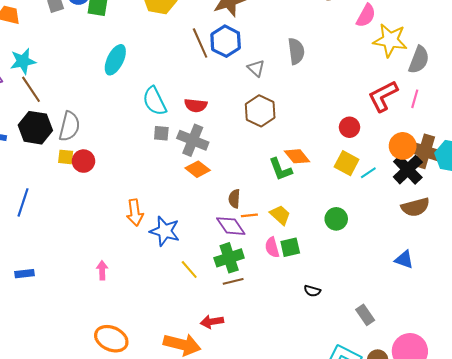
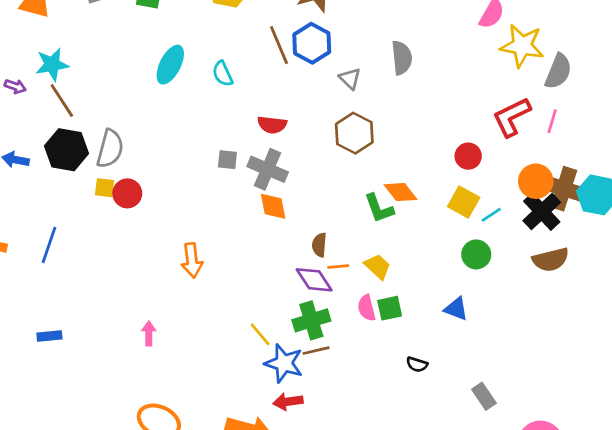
cyan semicircle: (155, 101) -> (223, 74), moved, size x0.7
orange diamond: (198, 169) -> (273, 206), turned 40
green circle: (336, 219) -> (476, 254), moved
blue star: (165, 231) -> (284, 363), moved
blue triangle: (404, 260) -> (456, 309), moved

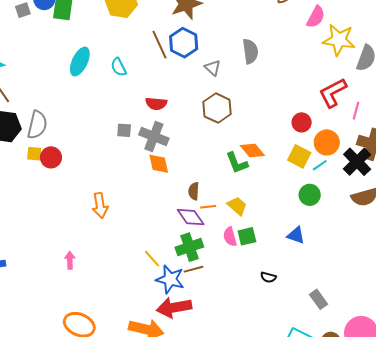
pink line: (552, 121) -> (356, 111), moved
orange circle: (536, 181) -> (327, 142), moved
red arrow: (288, 402) -> (174, 307), size x1.6

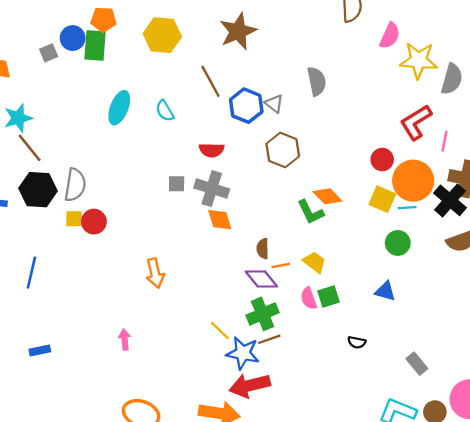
blue hexagon: (184, 43) -> (246, 106), moved
orange circle: (327, 142) -> (413, 181), size x1.4
cyan line: (320, 165) -> (407, 208), turned 35

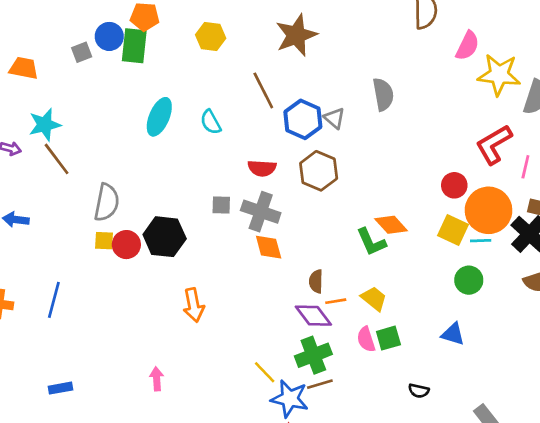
yellow hexagon: (162, 35) -> (211, 36), size x0.7
brown hexagon: (283, 150) -> (319, 171), moved
black hexagon: (38, 190) -> (165, 237), moved

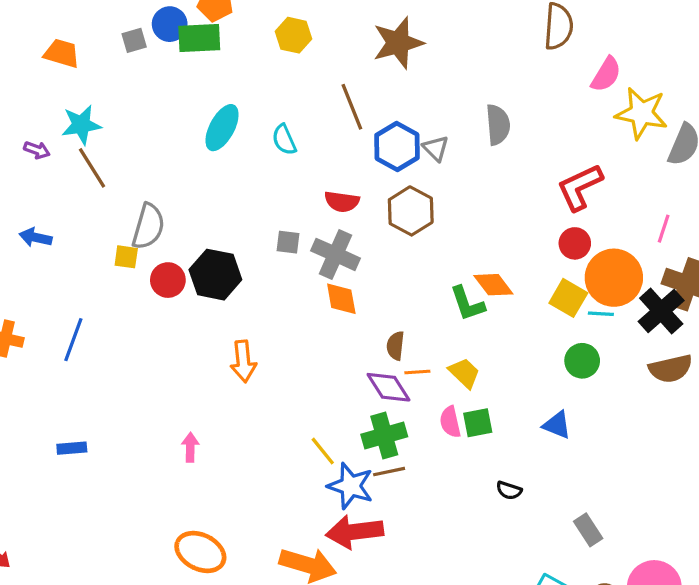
green rectangle: (134, 46) -> (199, 38), turned 76
red L-shape: (494, 144) -> (580, 187), moved
yellow square: (104, 241) -> (126, 257), moved

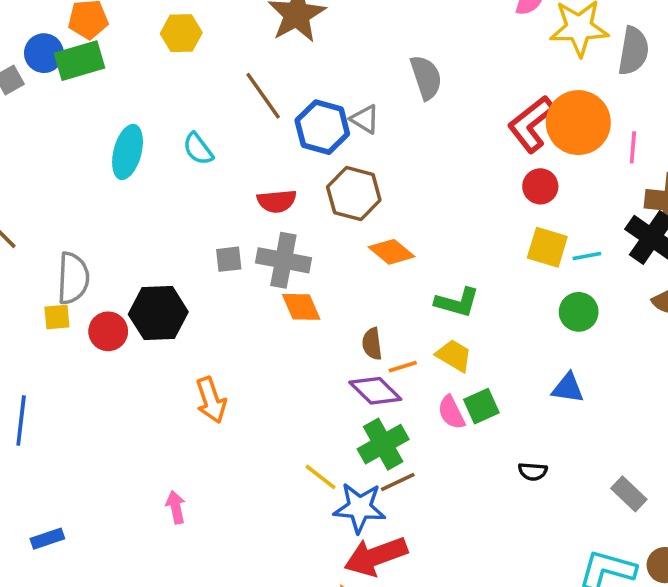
orange circle: (614, 278) -> (578, 123), moved
orange diamond: (493, 285) -> (391, 252), moved
green L-shape: (467, 303) -> (457, 302), moved, turned -42

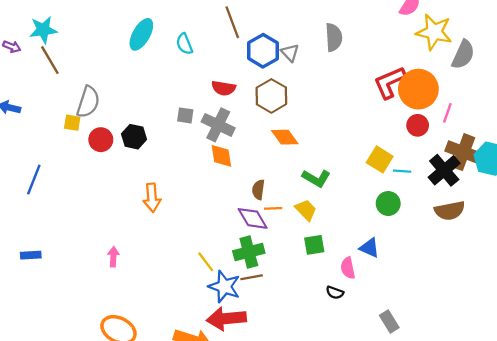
red circle: (540, 186) -> (418, 125), moved
black hexagon: (158, 313) -> (134, 137), size x0.7
pink semicircle: (451, 412) -> (348, 268), moved

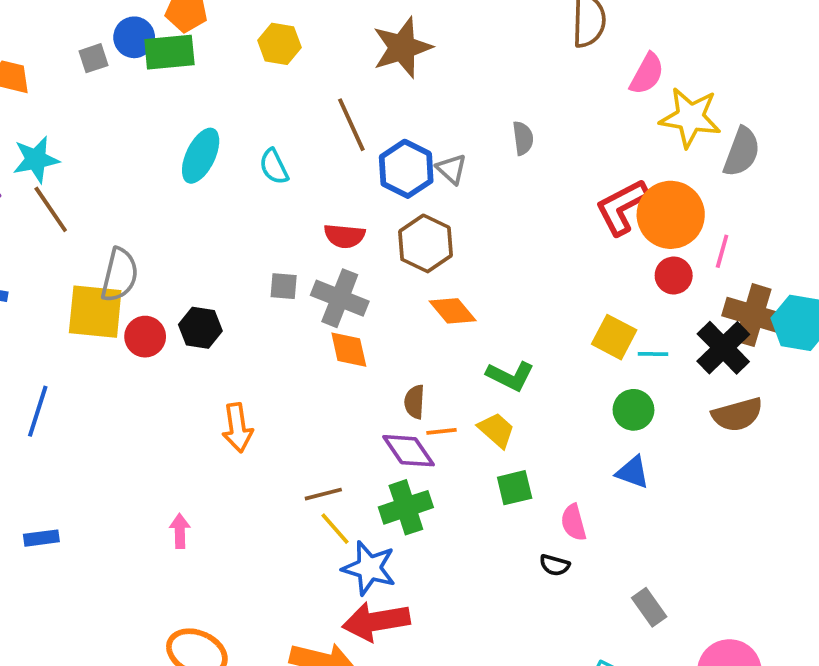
gray semicircle: (334, 37) -> (523, 138), size x0.7
yellow square: (72, 123) -> (95, 312), size x2.0
blue triangle: (369, 248) -> (633, 472), moved
brown line: (252, 277) -> (323, 494), moved

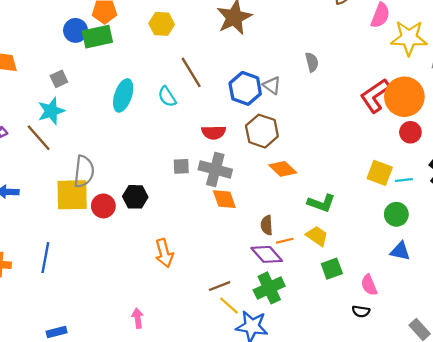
gray square: (93, 58) -> (59, 79), moved
brown line: (351, 125) -> (191, 72), moved
cyan star: (36, 160) -> (51, 111), moved

